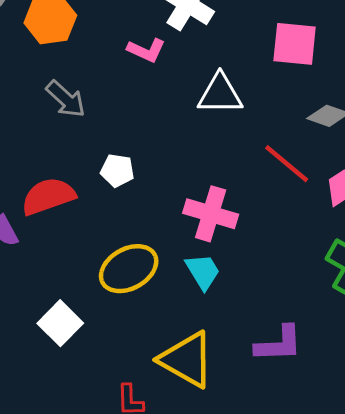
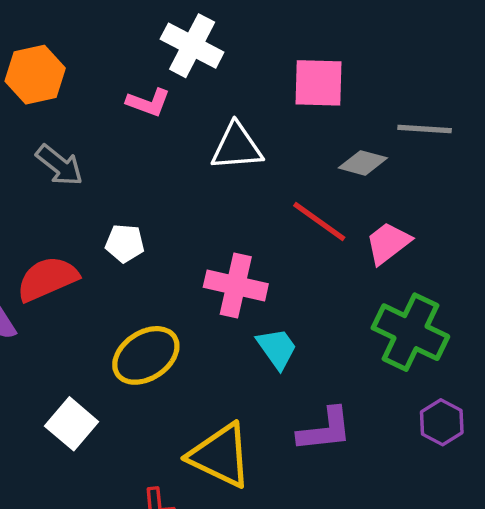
cyan trapezoid: (203, 271) -> (277, 348), moved

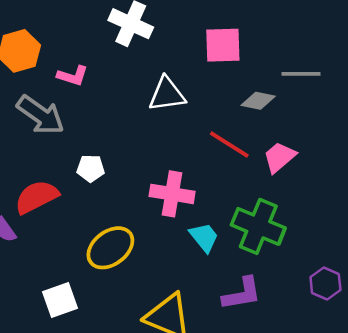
pink L-shape: (148, 102) -> (73, 76), moved
gray arrow: (59, 165) -> (41, 115), size x1.4
green cross: (410, 332) -> (258, 226), moved
white square: (72, 424) -> (60, 300), turned 33

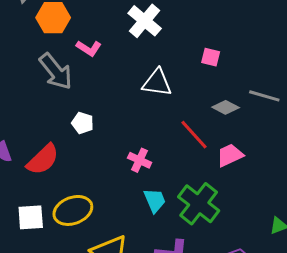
pink square: (223, 45) -> (211, 57), size x0.6
pink cross: (172, 194) -> (140, 160), size x0.7
red semicircle: (37, 197) -> (43, 159), moved, turned 147
yellow ellipse: (110, 248) -> (73, 210), moved

